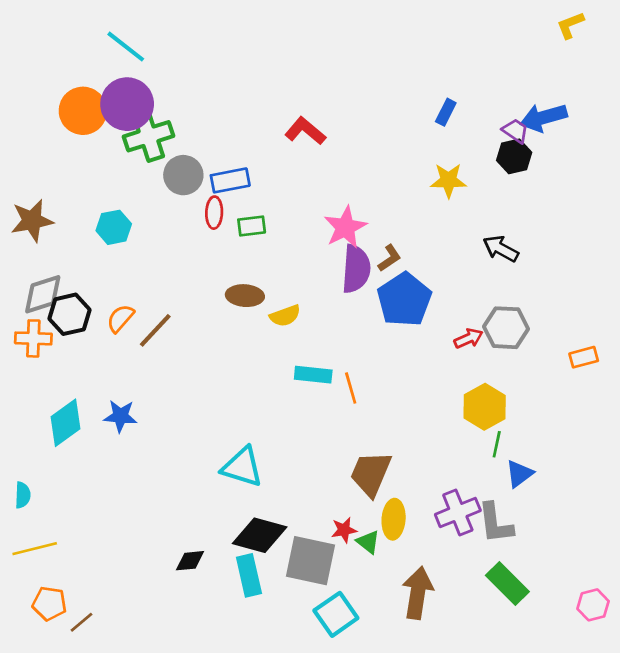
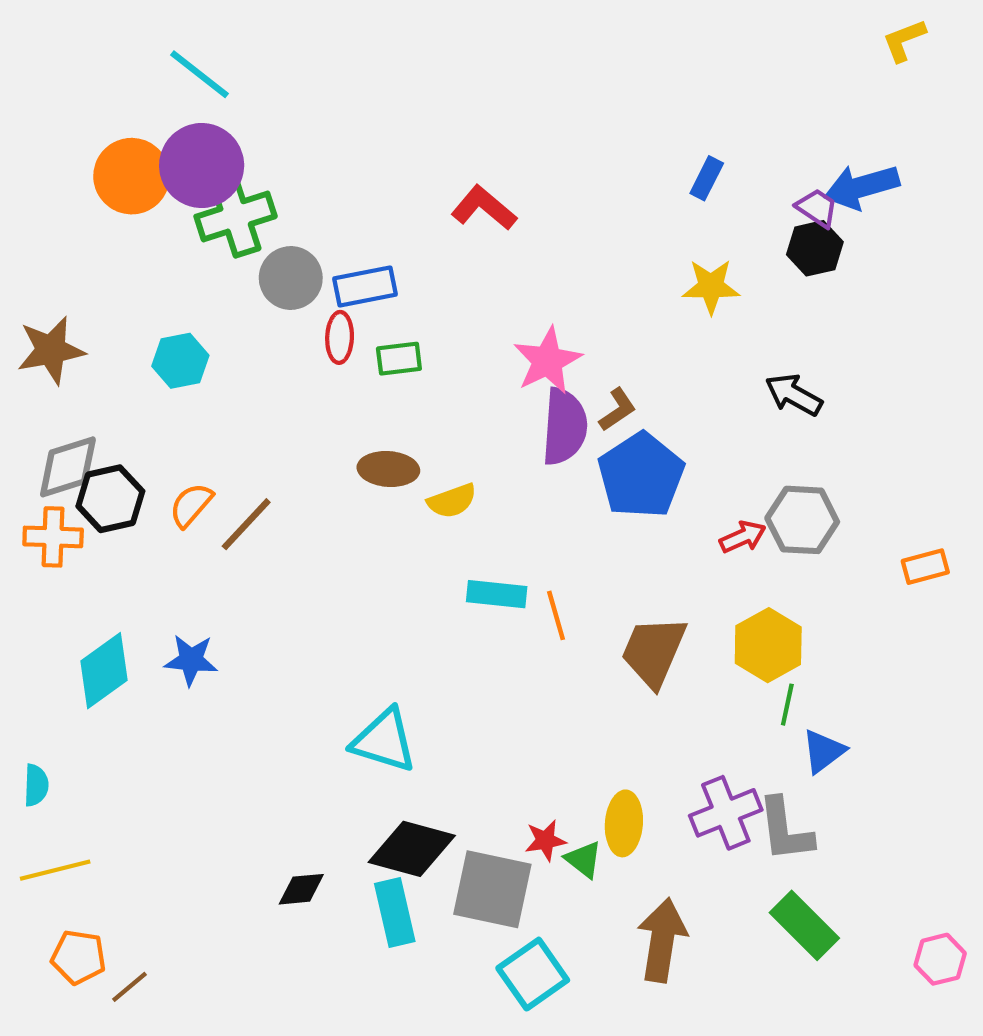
brown trapezoid: (371, 474) -> (654, 652), moved

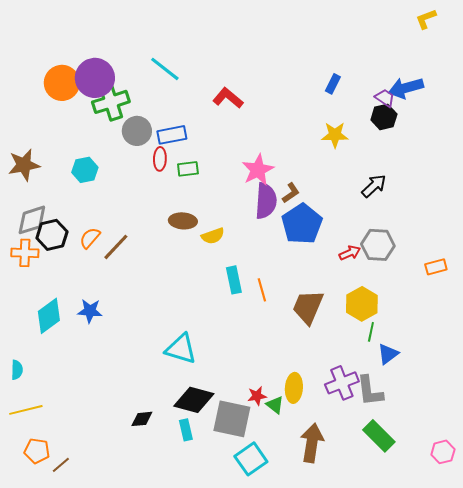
cyan line: (199, 74) -> (165, 69), moved
black arrow: (794, 395) -> (374, 186), turned 108
cyan rectangle: (497, 594) -> (234, 280), turned 72
cyan rectangle: (395, 913) -> (186, 430), size x0.7

